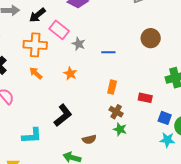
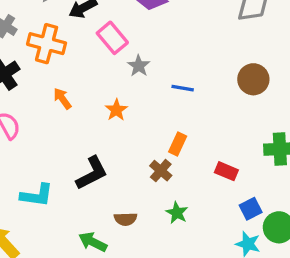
orange cross: (35, 45) -> (47, 44), moved
brown cross: (116, 112) -> (161, 171), moved
blue square: (165, 118) -> (251, 209), turned 32

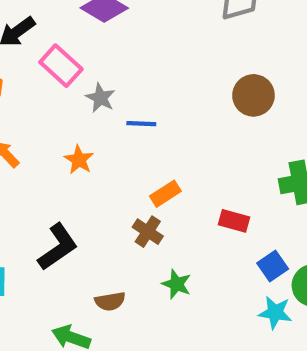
blue line: (183, 88) -> (141, 124), moved
orange rectangle: (178, 144) -> (165, 194), turned 40

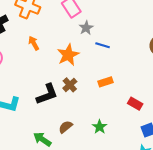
orange star: (79, 160) -> (68, 55), size x1.5
brown cross: (148, 232) -> (70, 85), moved
brown semicircle: (110, 301) -> (65, 127), turned 136

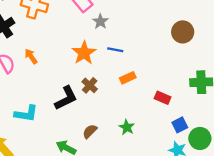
orange arrow: (34, 43) -> (31, 56), moved
blue line: (103, 45) -> (115, 50), moved

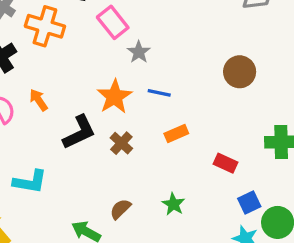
brown circle: (183, 32) -> (240, 72), moved
black L-shape: (66, 98) -> (79, 132), moved

